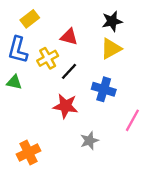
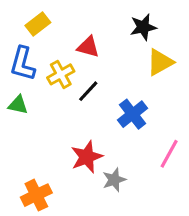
yellow triangle: (111, 49) -> (160, 62), moved
blue cross: (104, 89) -> (133, 114), turned 35
red star: (66, 106) -> (87, 157), moved, turned -30

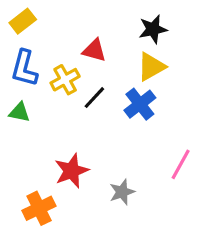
yellow rectangle: (38, 24) -> (23, 21), moved
yellow triangle: (160, 62) -> (151, 67), moved
blue cross: (133, 114) -> (140, 104), moved
red star: (87, 157) -> (72, 171), moved

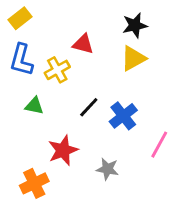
black line: (94, 98) -> (89, 107), moved
blue cross: (140, 104) -> (123, 116), moved
green triangle: (19, 112) -> (34, 106), moved
gray star: (122, 192) -> (108, 169), turned 30

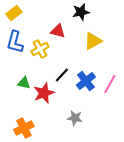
black star: (135, 25) -> (81, 12), moved
green triangle: (34, 106) -> (24, 83), moved
pink line: (159, 145) -> (110, 84), moved
red star: (63, 150) -> (44, 93), moved

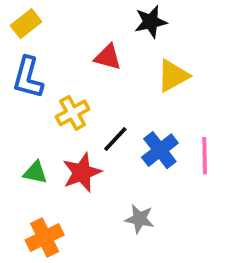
yellow cross: (40, 49) -> (73, 113), moved
green triangle: (24, 83) -> (35, 172), moved
pink line: (110, 84) -> (205, 156), turned -30

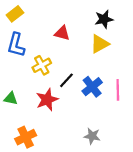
black star: (151, 22) -> (104, 19), moved
green triangle: (35, 172) -> (11, 99), moved
gray star: (139, 219) -> (92, 136), moved

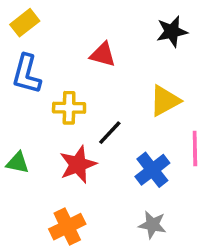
yellow triangle: (100, 44) -> (165, 101), moved
yellow cross: (42, 65) -> (69, 108), turned 30
blue cross: (92, 87) -> (152, 170), moved
orange cross: (26, 137) -> (67, 227), moved

